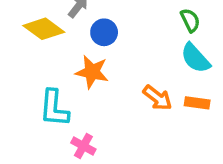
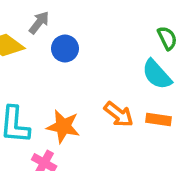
green semicircle: (190, 20) -> (167, 38), moved
orange star: (92, 72) -> (63, 126), moved

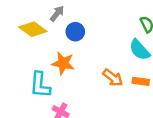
orange star: (63, 126) -> (63, 63), moved

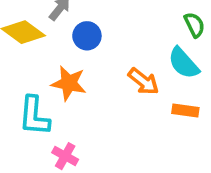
orange arrow: (113, 78) -> (143, 81), moved

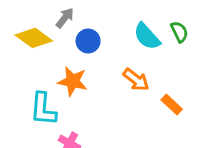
cyan semicircle: (184, 63) -> (147, 36), moved
orange rectangle: (185, 110) -> (172, 104), turned 35

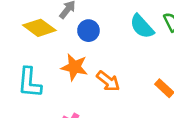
orange arrow: (136, 80) -> (108, 81), moved
cyan L-shape: (43, 109) -> (29, 83), moved

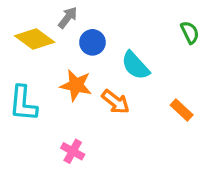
cyan semicircle: (142, 26) -> (135, 65), moved

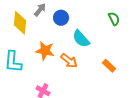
yellow diamond: (35, 39) -> (20, 23), turned 60
blue circle: (92, 42) -> (61, 18), moved

